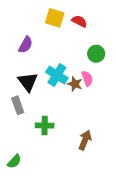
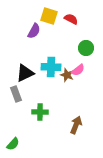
purple semicircle: (26, 45) -> (34, 31), moved
cyan cross: (57, 75) -> (51, 67), turned -30
pink semicircle: (87, 78) -> (78, 70), turned 72
black triangle: (28, 82) -> (25, 73), turned 42

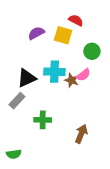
yellow square: (49, 16) -> (63, 35), moved
purple semicircle: (34, 31) -> (36, 33), turned -147
gray rectangle: (16, 94) -> (17, 101), turned 63
green semicircle: (13, 144) -> (14, 154), turned 40

